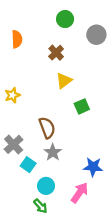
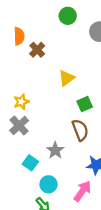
brown cross: (56, 53) -> (37, 50), moved
yellow star: (12, 95) -> (21, 102), moved
brown semicircle: (47, 128) -> (80, 130), moved
gray cross: (14, 144) -> (19, 126), moved

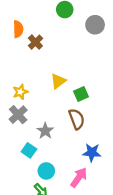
yellow triangle: (67, 78) -> (58, 81), moved
gray star: (55, 150) -> (45, 131), moved

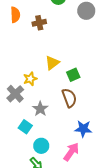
brown cross: (35, 42) -> (39, 23), moved, turned 32
yellow star: (20, 92) -> (30, 79), moved

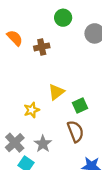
orange semicircle: (15, 15) -> (15, 38), turned -42
gray cross: (15, 94) -> (15, 143), moved

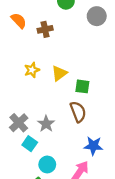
green square: (80, 105) -> (82, 86), turned 32
yellow star: (32, 110) -> (32, 70), moved

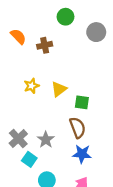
blue star: (93, 146) -> (82, 154), moved

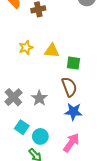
yellow triangle: (59, 89) -> (52, 51), turned 42
cyan square: (29, 159) -> (22, 127), moved

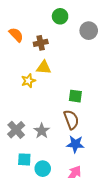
yellow triangle: (52, 51) -> (44, 67), moved
cyan square: (22, 127) -> (24, 159), turned -32

